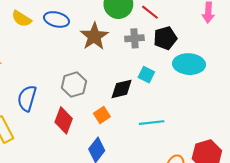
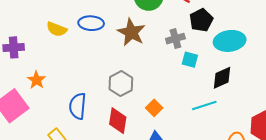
gray cross: (134, 38) -> (175, 39), moved
black diamond: (122, 89) -> (222, 78), moved

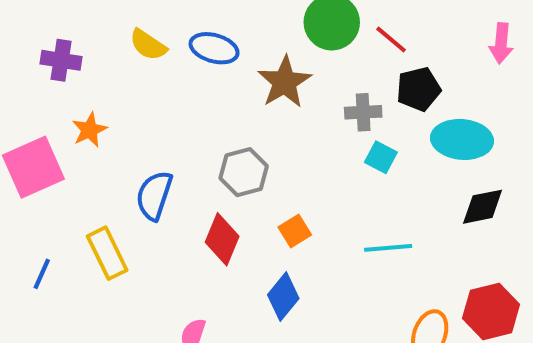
black diamond: (222, 78) -> (483, 207), moved

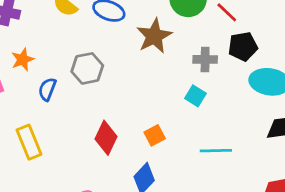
cyan square: (381, 157) -> (195, 96), moved
gray hexagon: (244, 172) -> (87, 68), moved
blue semicircle: (154, 196) -> (47, 89), moved, size x0.7

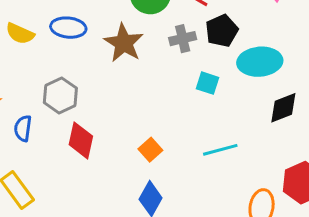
gray cross: (205, 59) -> (183, 39), moved
cyan square: (195, 96) -> (207, 83), moved
red diamond: (106, 138) -> (81, 140), moved

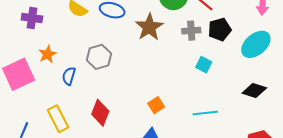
cyan ellipse: (260, 62) -> (256, 44), moved, turned -44
black diamond: (283, 108) -> (254, 90), turned 30
red diamond: (81, 140) -> (100, 113), moved

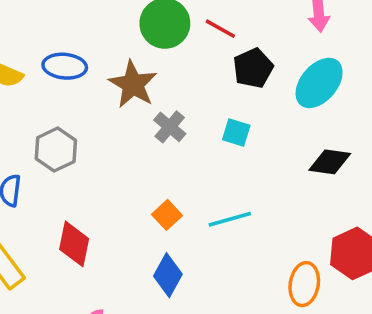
gray cross: (191, 31) -> (170, 127), moved, turned -36
cyan line: (205, 113) -> (230, 219), moved

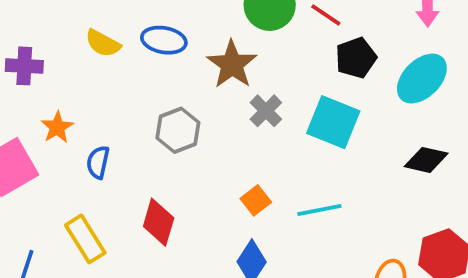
cyan square: (236, 132) -> (333, 122), size x1.8
gray hexagon: (56, 150) -> (178, 130), moved

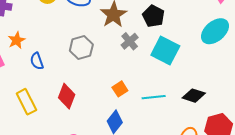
black pentagon: (356, 58) -> (153, 16), moved, turned -30
black diamond: (426, 160) -> (194, 96), moved
blue semicircle: (98, 162) -> (37, 61), turned -36

